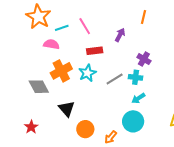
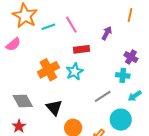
pink semicircle: (51, 44) -> (13, 44), moved, turned 133
gray line: (115, 79) -> (103, 96), moved
gray diamond: (39, 87) -> (23, 101), moved
cyan arrow: (138, 98) -> (135, 96), moved

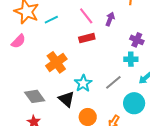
pink line: (71, 25) -> (86, 16), moved
cyan star: (75, 72) -> (83, 83), moved

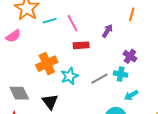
pink line: (86, 16) -> (73, 23), moved
gray line: (113, 82) -> (99, 79), moved
cyan star: (83, 83) -> (70, 76), moved

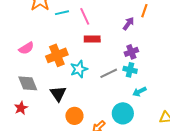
purple arrow: (107, 31) -> (128, 24), moved
pink semicircle: (13, 36) -> (26, 48), moved
purple cross: (130, 56) -> (131, 52), moved, turned 32

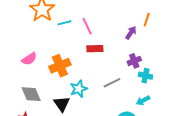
cyan star: (79, 69) -> (79, 89), moved
cyan cross: (130, 70) -> (145, 76), moved

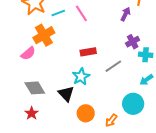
red rectangle: (95, 49) -> (88, 52), moved
orange cross: (60, 66) -> (44, 35), moved

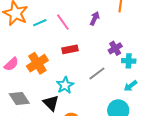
purple arrow: (126, 14) -> (95, 18), moved
orange cross: (44, 35) -> (37, 63), moved
red rectangle: (88, 52) -> (70, 49), moved

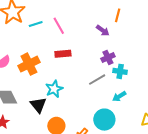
purple arrow: (95, 18) -> (103, 31), moved, turned 96
gray line: (97, 74) -> (97, 80), moved

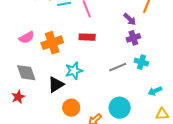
purple cross: (108, 57) -> (133, 38), moved
cyan arrow: (119, 96) -> (155, 91), moved
black triangle: (38, 105) -> (56, 85), turned 30

